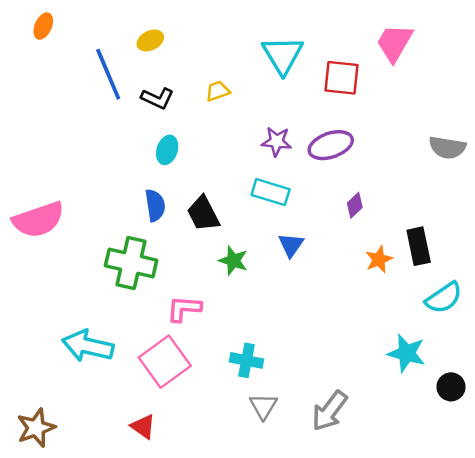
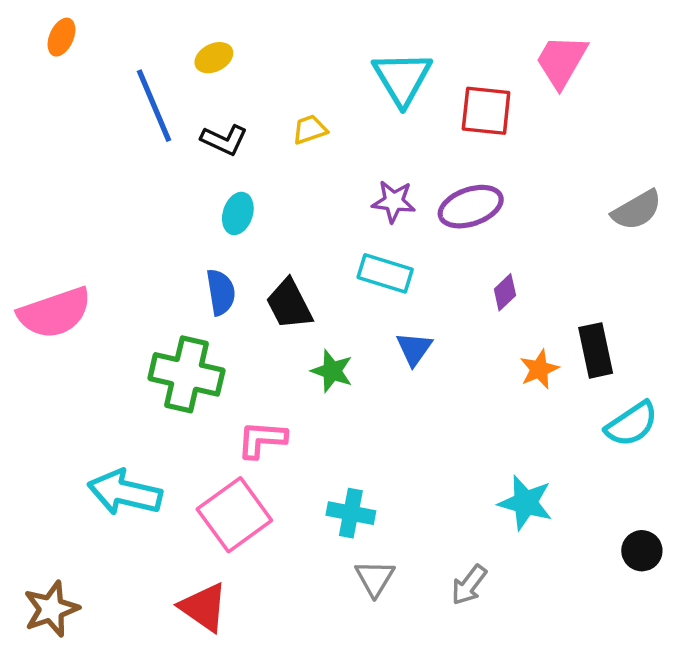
gray semicircle: (447, 148) -> (637, 210), turned -39
cyan star: (406, 353) -> (525, 503), moved
gray arrow: (330, 411) -> (469, 585), size x0.7
red triangle: (143, 427) -> (204, 607), size x1.4

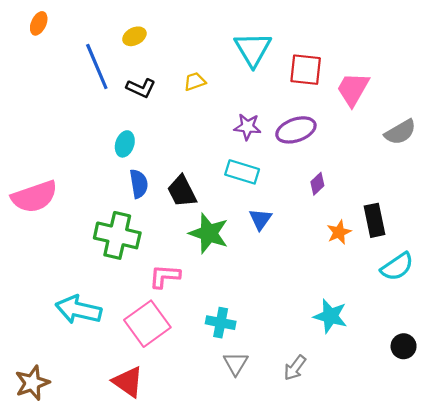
pink trapezoid: (561, 61) -> (353, 89), moved
cyan ellipse: (238, 213) -> (125, 144), moved
green star: (332, 371) -> (209, 233), size x1.5

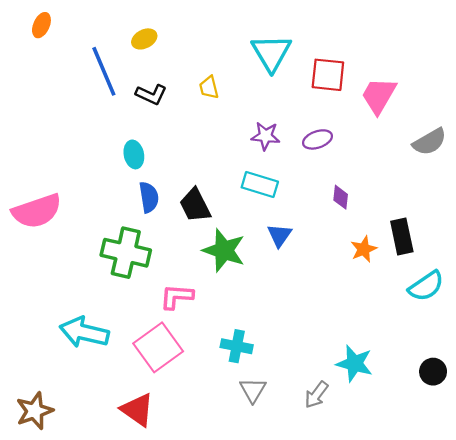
yellow trapezoid: (195, 82) -> (209, 87), turned -85
purple ellipse: (296, 130) -> (318, 139), size x0.7
cyan ellipse: (125, 144) -> (134, 154), turned -30
purple diamond: (317, 184) -> (341, 197), turned -40
cyan star: (330, 316) -> (354, 364), moved

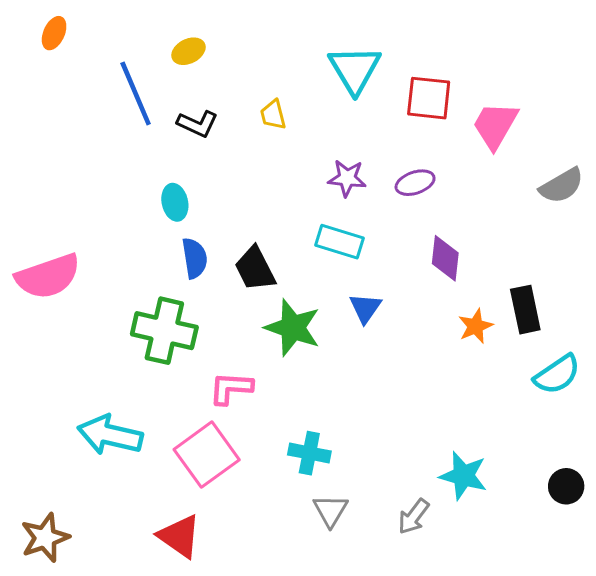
purple diamond: (341, 197) -> (445, 258), size x1.4

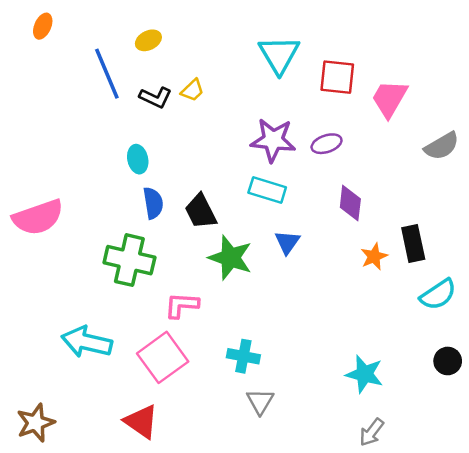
yellow trapezoid: (273, 115) -> (192, 90), moved, turned -120
purple star: (347, 178) -> (273, 140), size x1.5
black circle: (566, 486) -> (448, 361), moved
gray arrow: (414, 516) -> (372, 432), moved

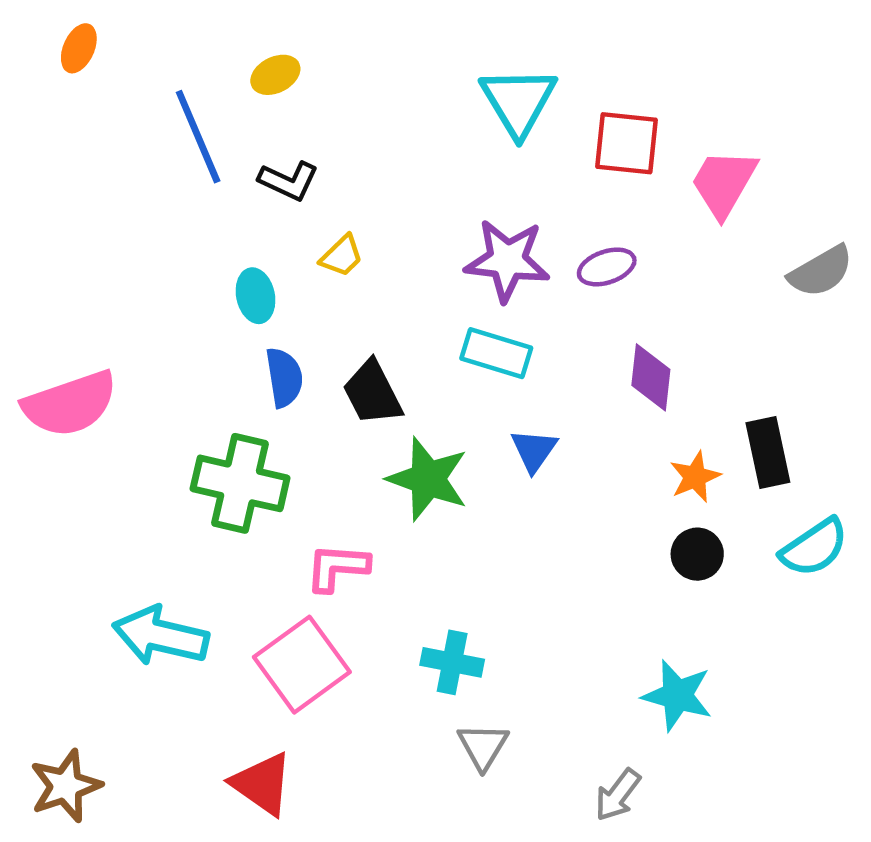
yellow trapezoid: (192, 90) -> (342, 256), moved
black circle: (448, 361) -> (697, 554), moved
gray arrow: (372, 432) -> (618, 795), moved

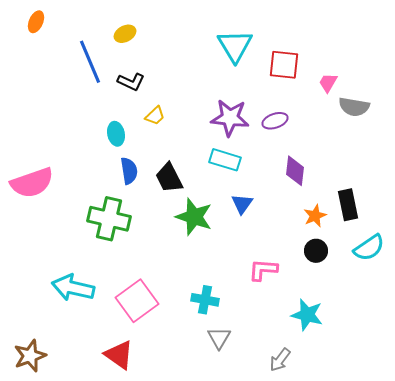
pink trapezoid: (724, 183) -> (328, 83), size x0.6
gray semicircle: (821, 271) -> (354, 107), moved, turned 40
pink L-shape: (337, 567) -> (263, 270), moved

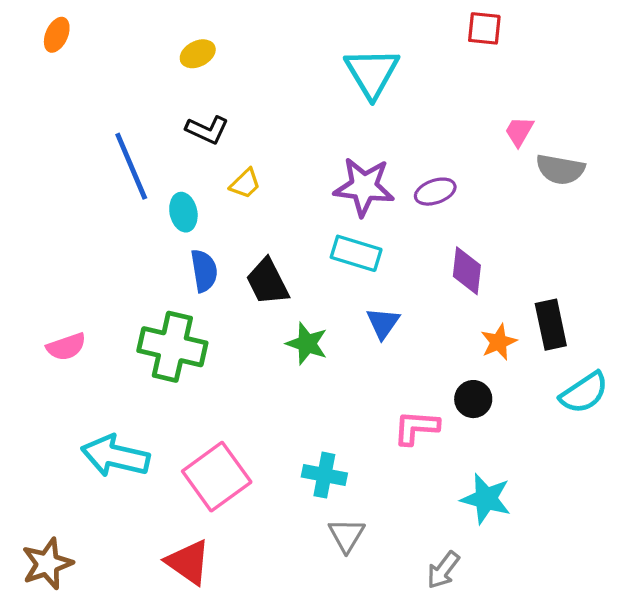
blue line: (90, 62) -> (131, 166), moved
red square: (284, 65) -> (484, 28), moved, size x0.7
pink semicircle: (32, 183) -> (66, 347), moved, size x0.6
green star: (194, 217) -> (307, 344), size x0.7
black circle: (316, 251) -> (473, 399), moved

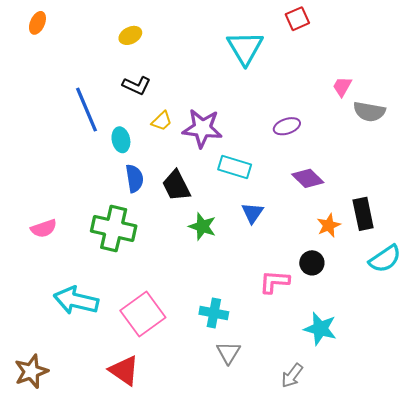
red square: (484, 28) -> (297, 19), moved, turned -30
purple star: (364, 187) -> (202, 128), moved
purple diamond: (467, 271) -> (308, 178), turned -52

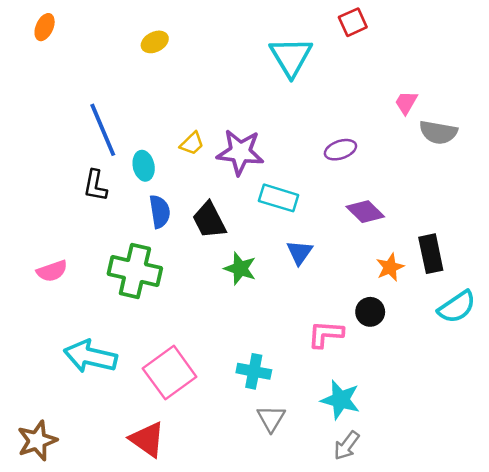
black L-shape: (137, 86) -> (95, 186), moved, turned 76
cyan star: (320, 329) -> (340, 400), moved

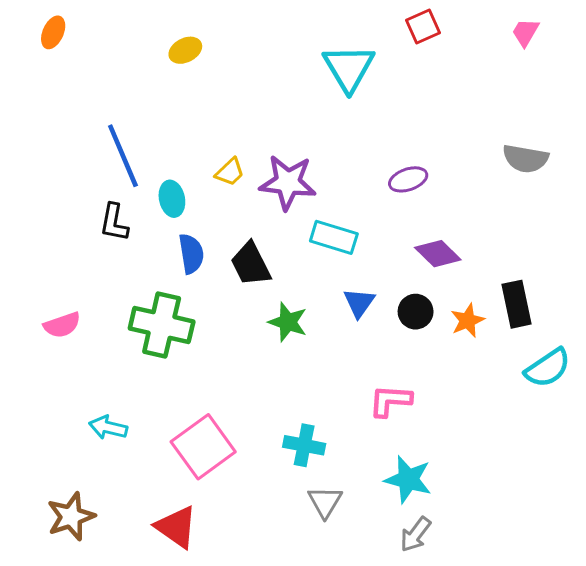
pink trapezoid: (406, 103) -> (525, 32), moved
black circle: (370, 312) -> (416, 312), moved
cyan arrow: (90, 356) -> (108, 427), size x0.6
brown star: (37, 441) -> (71, 517), moved

